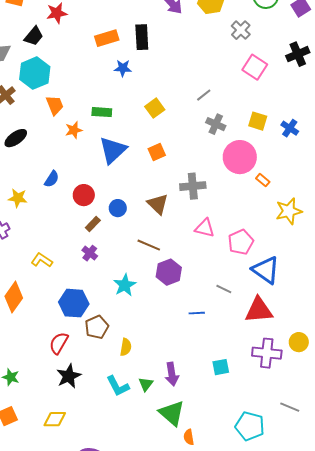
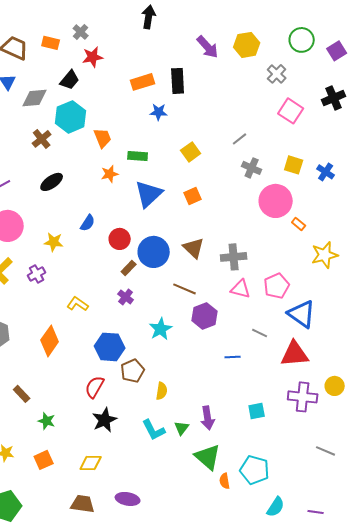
orange trapezoid: (55, 105) -> (103, 138), moved
gray cross: (193, 186) -> (234, 257), moved
blue circle: (118, 208) -> (154, 252), size x1.8
pink triangle: (205, 228) -> (241, 289), moved
cyan pentagon: (250, 426) -> (255, 470), moved

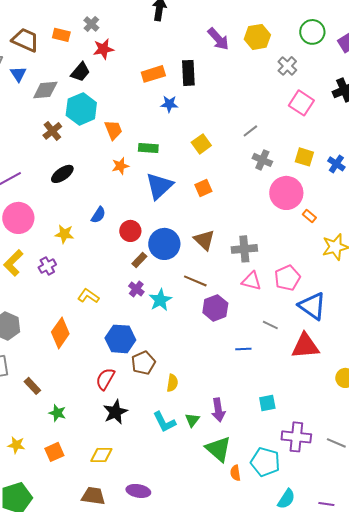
cyan star: (161, 329) -> (160, 300), moved
purple cross: (303, 397) -> (296, 437), moved

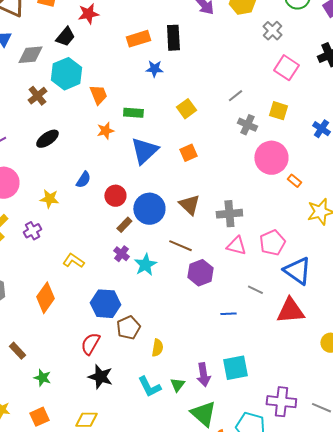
yellow square: (304, 157) -> (278, 111), moved
cyan square: (267, 403) -> (235, 368), moved, size x1.5
black star: (115, 412) -> (100, 377), turned -30

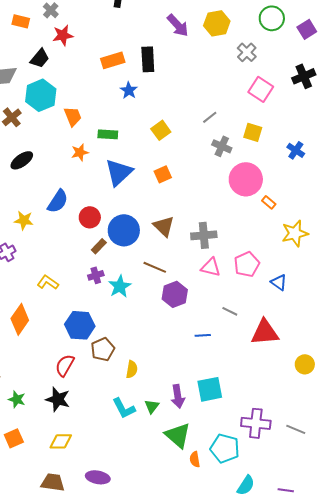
blue star: (154, 69) -> (129, 90), turned 30
blue semicircle: (83, 180) -> (58, 201), size x1.4
purple cross: (121, 254) -> (96, 275), turned 35
blue triangle: (297, 271) -> (279, 282), moved, size x0.6
black star: (100, 377) -> (58, 399), moved

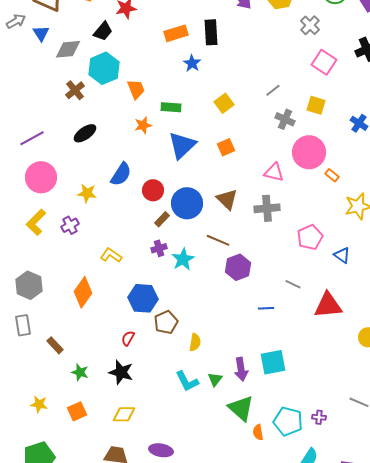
pink triangle: (211, 267) -> (274, 172), moved
red semicircle: (65, 365) -> (128, 338), size x0.7
purple cross: (256, 423) -> (319, 417), moved, size x0.5

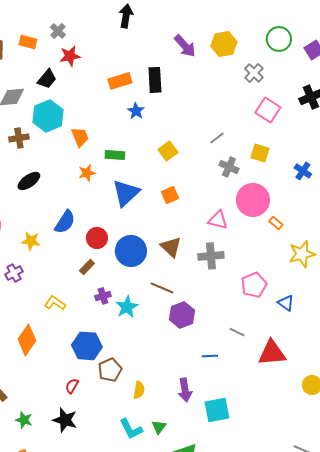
brown cross: (75, 90) -> (19, 138), turned 30
brown rectangle: (162, 219) -> (87, 267), moved
purple arrow: (241, 369) -> (185, 390), moved

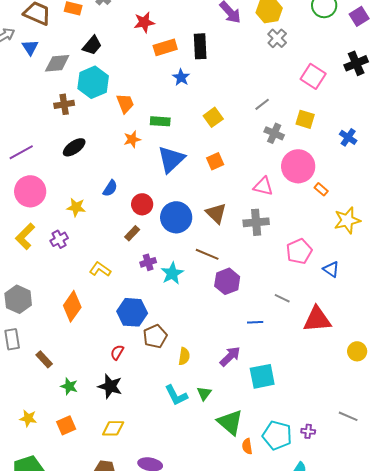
red star: (70, 56) -> (144, 22), moved
gray cross: (254, 73) -> (277, 38), moved
blue semicircle: (65, 222) -> (110, 188), size x0.7
purple arrow: (185, 390) -> (230, 356), turned -125

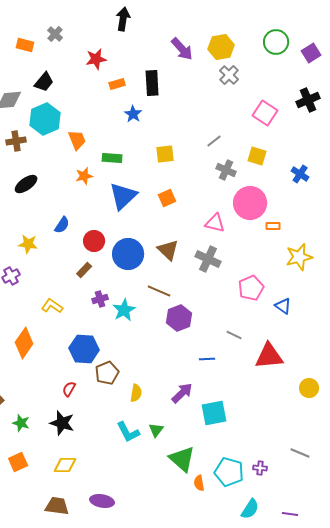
orange rectangle: (165, 47) -> (117, 84), size x0.7
yellow square: (213, 117) -> (165, 154), turned 30
orange rectangle: (321, 189) -> (273, 226), turned -40
gray cross: (256, 222) -> (208, 259), turned 30

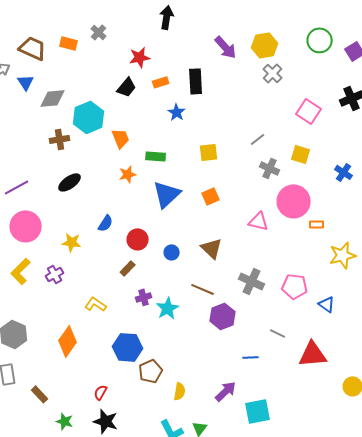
black trapezoid: (44, 82) -> (127, 87), moved
blue circle: (128, 254) -> (172, 252), size x0.5
gray cross: (208, 259) -> (252, 281), moved
pink pentagon: (251, 288) -> (295, 286), turned 30
red semicircle: (69, 389) -> (101, 392), moved

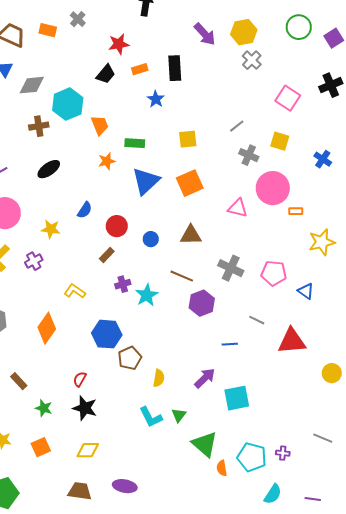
orange square: (211, 196) -> (190, 183), size x1.5
brown triangle: (212, 248) -> (191, 235), turned -45

